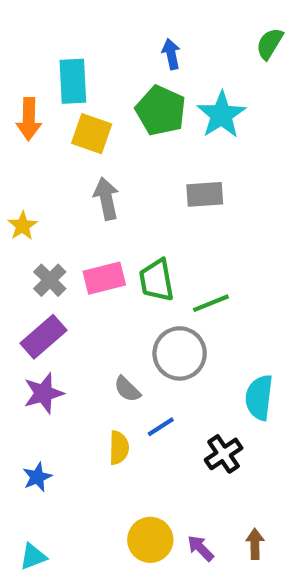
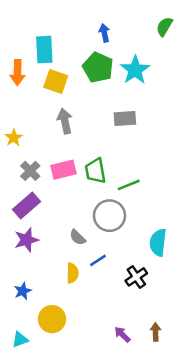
yellow circle: (150, 540) -> (52, 319), moved

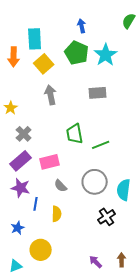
yellow square: (56, 81) -> (44, 64), turned 30
pink rectangle: (63, 170) -> (50, 162), moved
gray circle: (109, 216) -> (95, 182), moved
purple star: (26, 240) -> (21, 188), turned 30
blue line: (98, 260) -> (36, 204), moved, turned -48

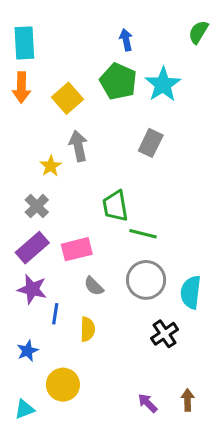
cyan rectangle: (35, 39) -> (24, 43), moved
gray rectangle: (98, 93) -> (151, 143), turned -60
yellow star: (11, 108) -> (51, 166), moved
green line: (101, 145) -> (143, 234), moved, turned 36

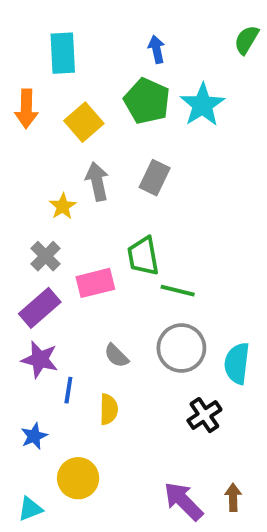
cyan rectangle: (24, 43) -> (63, 53), moved
gray rectangle: (151, 143) -> (155, 178), moved
pink rectangle: (77, 249) -> (95, 283), moved
purple arrow: (148, 403) -> (183, 501), size x1.6

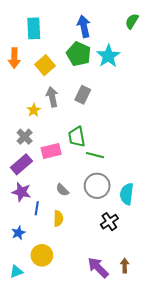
blue arrow: (157, 49) -> (84, 26), size x1.5

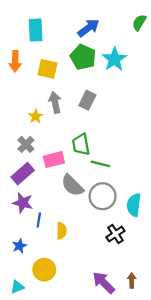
blue arrow: (84, 26) -> (88, 28), turned 65
yellow square: (45, 65) -> (47, 69), turned -36
gray semicircle: (62, 190) -> (72, 185), moved, size x1.6

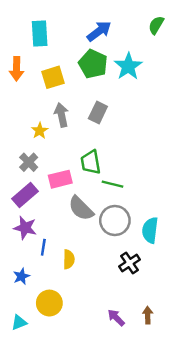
yellow square: (47, 69) -> (53, 77), turned -30
purple arrow: (104, 283) -> (116, 318), size x0.7

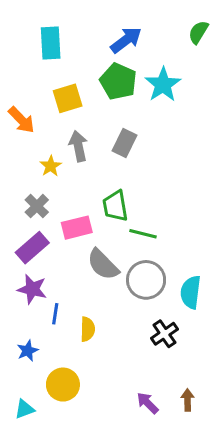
orange arrow: (17, 69) -> (21, 120), moved, turned -45

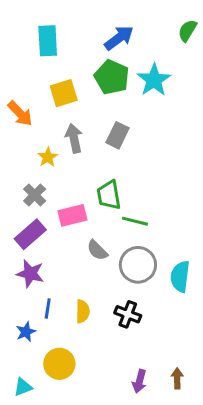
gray semicircle: (103, 265) -> (97, 250), size x0.7
blue line: (55, 314) -> (48, 308), moved
black cross: (164, 334) -> (128, 314), moved, turned -35
purple arrow: (148, 403) -> (139, 381), turned -120

